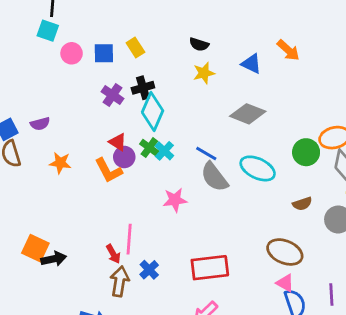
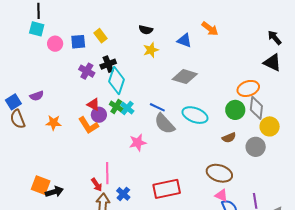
green circle: (306, 152) -> (235, 110), moved

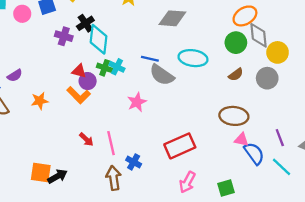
red arrow: (97, 185) -> (86, 139), moved

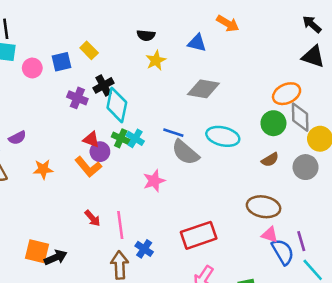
purple line: (280, 138) -> (301, 241), moved

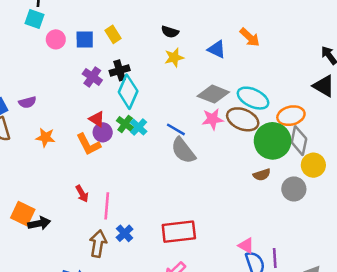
green circle: (273, 123) -> (273, 141), size x1.5
cyan ellipse: (223, 136) -> (253, 98), moved
pink star: (154, 181) -> (213, 119), moved
brown ellipse: (264, 207) -> (243, 119), moved

